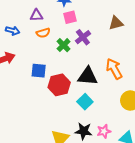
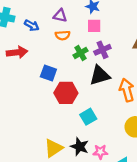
black triangle: (88, 76) -> (100, 75), moved, turned -35

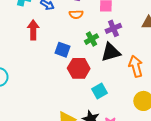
red arrow: (17, 52) -> (33, 30), turned -84
green cross: (80, 53) -> (91, 39), moved

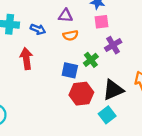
blue square: (62, 50) -> (70, 70), moved
black triangle: (111, 52) -> (113, 90), moved

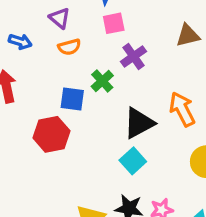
purple triangle: (66, 16) -> (60, 18), turned 40
red hexagon: (81, 94) -> (51, 134), moved

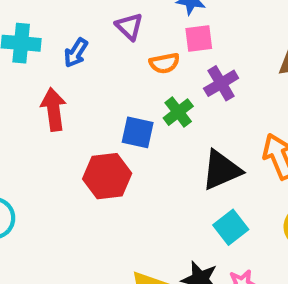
blue arrow: (20, 42) -> (76, 53), turned 100
orange semicircle: (69, 47) -> (164, 63), moved
cyan square: (133, 161) -> (231, 227), moved

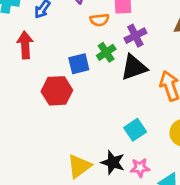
blue square: (138, 132) -> (79, 64), turned -30
black triangle: (221, 170) -> (134, 67), moved

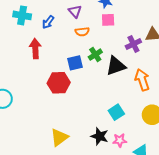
orange semicircle: (99, 20) -> (82, 32), moved
purple cross: (135, 36) -> (133, 44), moved
yellow triangle: (79, 166) -> (59, 137), moved

